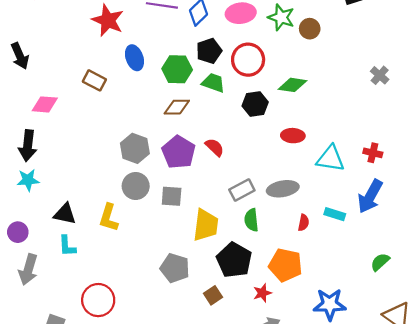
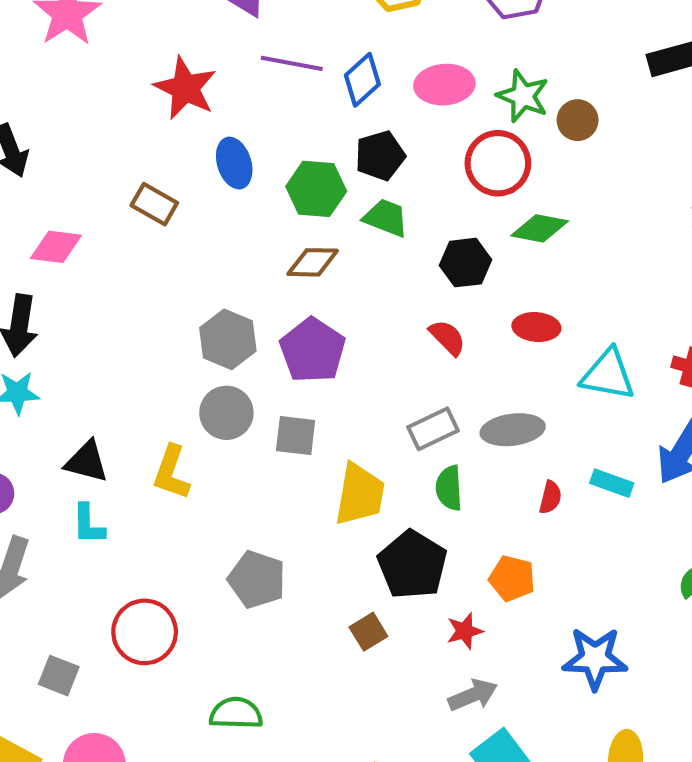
red circle: (248, 60) -> (498, 163), moved
red semicircle: (215, 147) -> (447, 338), moved
orange pentagon: (286, 265) -> (512, 578), size x0.7
gray pentagon: (175, 268) -> (257, 579), moved

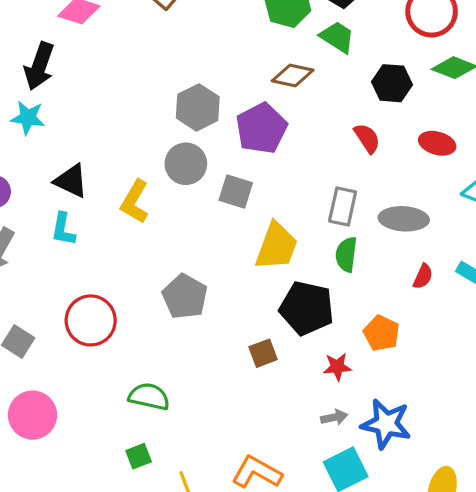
brown diamond: (313, 262) -> (293, 75), moved
gray rectangle: (433, 429) -> (343, 206), turned -63
black pentagon: (412, 565) -> (307, 308), turned -30
blue star: (595, 658) -> (386, 424), moved
gray arrow: (473, 695) -> (334, 417), size x0.7

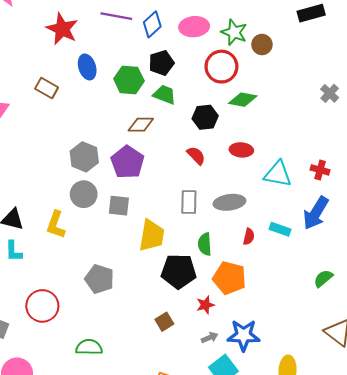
green semicircle: (346, 254) -> (205, 244), moved
orange pentagon: (381, 333) -> (229, 278), size x1.4
brown square: (263, 353) -> (164, 322), moved

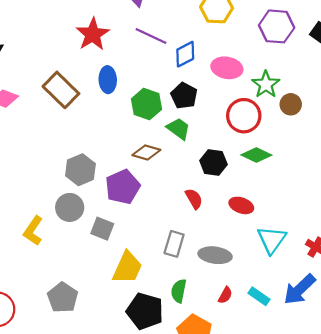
black pentagon: (161, 63) -> (184, 96), turned 30
brown rectangle: (47, 88) -> (61, 90), size x1.5
cyan triangle: (278, 174) -> (272, 240), turned 40

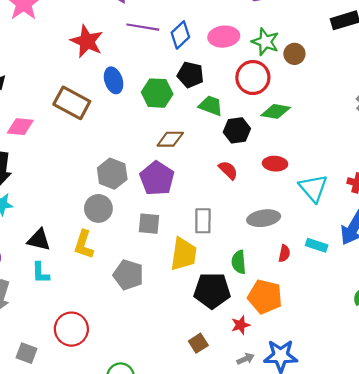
green trapezoid: (179, 129) -> (211, 106), moved
gray circle: (70, 207) -> (98, 208), moved
gray rectangle: (174, 244) -> (203, 221), moved
gray pentagon: (63, 298) -> (128, 275), moved

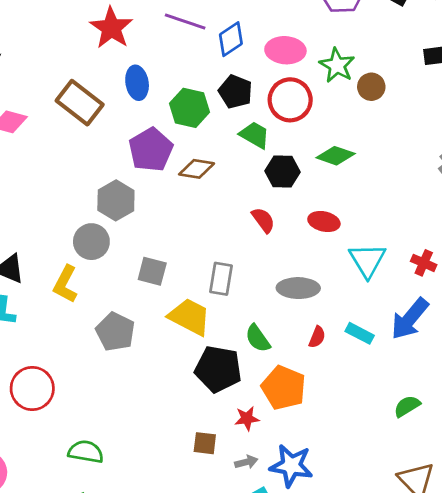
red circle: (253, 78) -> (290, 100), moved
purple pentagon: (157, 178) -> (151, 150), moved
yellow trapezoid: (184, 254) -> (190, 317), turned -80
green semicircle: (239, 262) -> (258, 338), turned -40
brown square: (198, 343) -> (205, 443), moved, turned 30

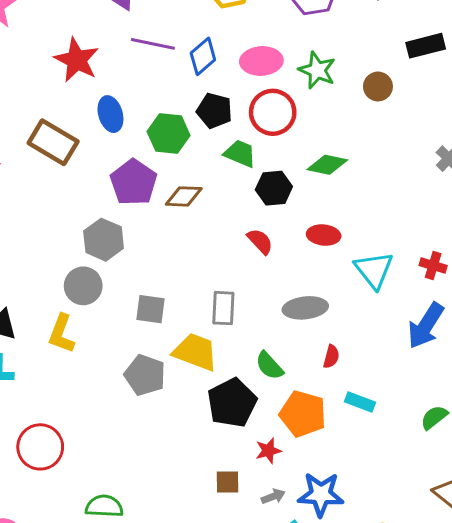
brown circle: (371, 87) -> (378, 86), moved
gray pentagon: (115, 332) -> (145, 375), moved
cyan rectangle: (360, 333) -> (360, 402), moved
black pentagon: (218, 369) -> (232, 403), turned -30

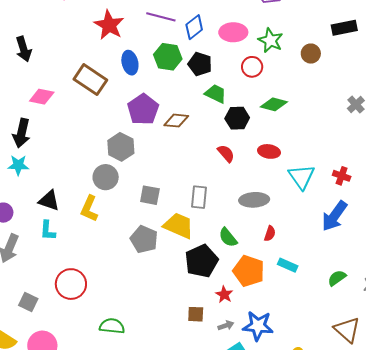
red circle: (273, 112) -> (252, 67), moved, size x0.7
green hexagon: (169, 134) -> (168, 57), moved
red star: (268, 451) -> (224, 295), turned -30

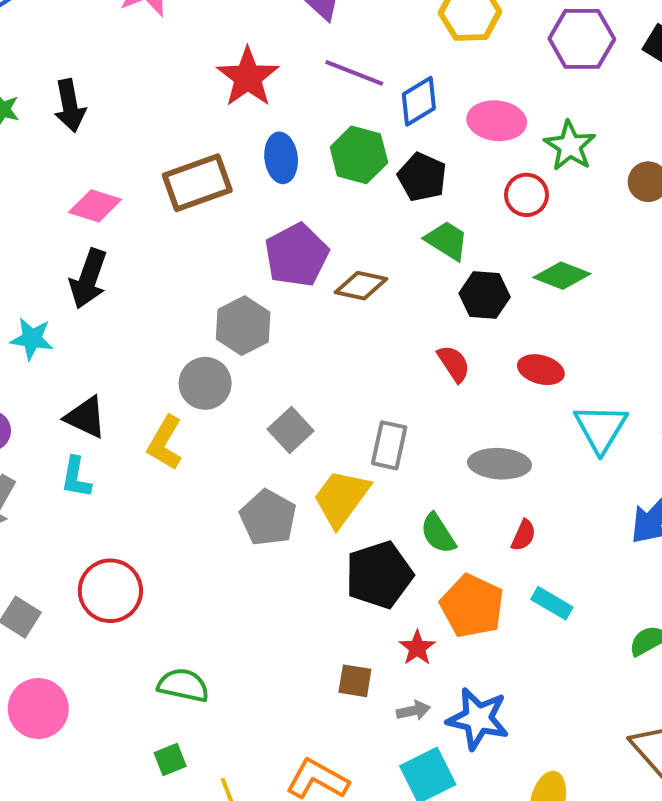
brown rectangle: (90, 80) -> (197, 183), turned -60
black arrow: (22, 133) -> (88, 279), moved
gray square: (150, 195) -> (291, 430), turned 30
yellow trapezoid: (179, 226) -> (341, 498), turned -84

